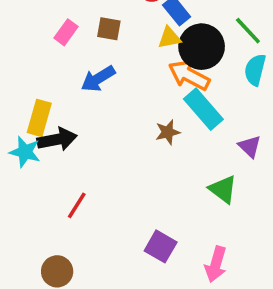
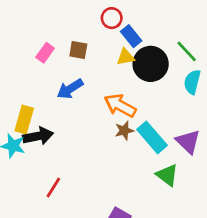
orange arrow: (189, 75) -> (120, 106), moved
cyan rectangle: (203, 109) -> (152, 137), moved
purple triangle: (250, 146) -> (188, 142), size x1.4

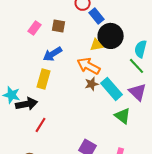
green line: (187, 51) -> (137, 66), moved
yellow triangle: (126, 57) -> (97, 45), moved
yellow rectangle: (24, 119) -> (44, 79), moved
black arrow: (38, 136) -> (27, 104), moved

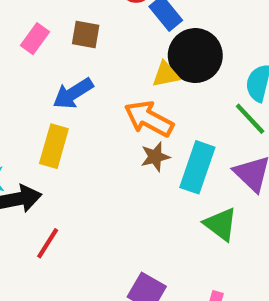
cyan rectangle: (112, 89) -> (197, 167), turned 60

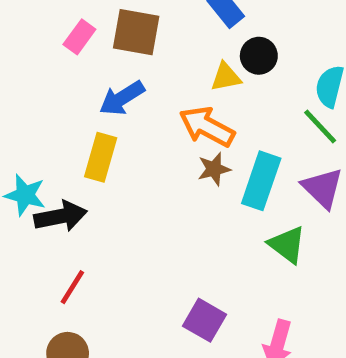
brown square: (86, 34) -> (136, 32), size x1.5
black circle: (195, 56) -> (259, 56), size x0.6
red line: (48, 243) -> (72, 287), moved

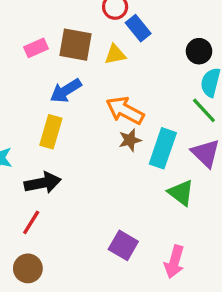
pink rectangle: (79, 37) -> (36, 48), turned 30
black circle: (259, 56) -> (199, 51), moved
yellow triangle: (226, 77) -> (115, 54), moved
black arrow: (61, 216) -> (43, 183), moved

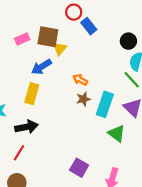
yellow triangle: (115, 54) -> (60, 49), moved, turned -40
orange arrow: (125, 110) -> (80, 80), size x0.6

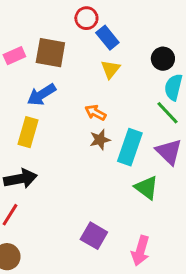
yellow triangle: (60, 49) -> (110, 69), moved

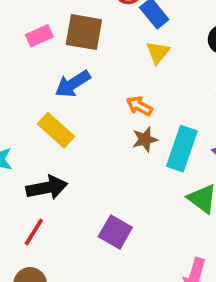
yellow rectangle: (28, 132) -> (56, 130), turned -64
purple square: (94, 236) -> (115, 232), moved

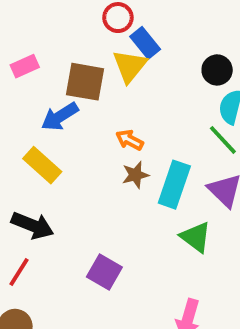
brown square: (84, 32) -> (85, 82), moved
yellow triangle: (158, 52) -> (130, 66), moved, size x1.4
black arrow: (47, 188) -> (33, 225), turned 33

